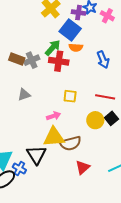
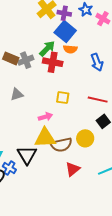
purple cross: (78, 13) -> (64, 13), moved
yellow circle: (95, 120) -> (85, 138), moved

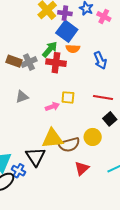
pink arrow: (45, 117) -> (52, 107), moved

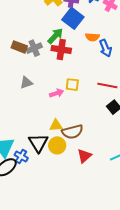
orange semicircle: (73, 49) -> (92, 37), moved
yellow circle: (93, 137) -> (57, 145), moved
yellow triangle: (52, 139) -> (56, 125), size x0.6

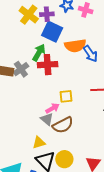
orange semicircle: (92, 37) -> (75, 46), size x1.5
gray triangle: (26, 83) -> (47, 119), moved, turned -48
yellow triangle: (56, 125) -> (39, 142), moved
brown semicircle: (72, 132) -> (63, 125), moved

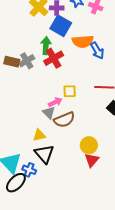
green arrow: (39, 53) -> (46, 46), turned -30
red cross: (48, 65) -> (54, 58), turned -30
yellow circle: (64, 159) -> (89, 145), moved

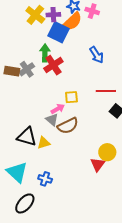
orange semicircle: (83, 41) -> (72, 21), moved, turned -35
yellow circle: (89, 145) -> (107, 152), moved
black triangle: (44, 154) -> (27, 137), moved, turned -30
blue cross: (29, 170) -> (45, 179), moved
black ellipse: (16, 183) -> (25, 203), moved

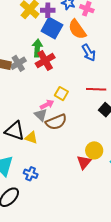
orange semicircle: (72, 21) -> (77, 29), moved, turned 95
yellow square: (71, 97) -> (61, 94), turned 32
yellow triangle: (44, 143) -> (31, 138), turned 32

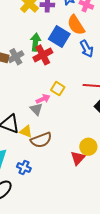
blue square: (52, 28) -> (59, 36), moved
brown semicircle: (56, 122) -> (41, 140), moved

